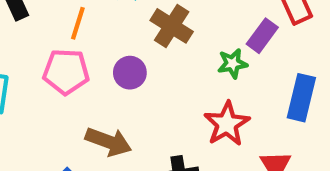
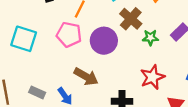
green star: (233, 63) -> (150, 38), moved
purple circle: (130, 73) -> (104, 41), size x1.5

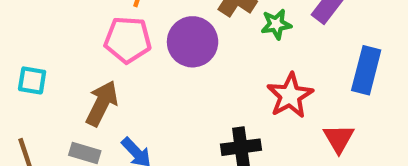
cyan square: (24, 39) -> (32, 80), moved, size x0.6
brown arrow: (86, 77) -> (102, 103), moved, turned -85

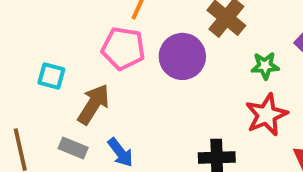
green star: (276, 24) -> (265, 66), moved
cyan square: (32, 80) -> (51, 76), moved

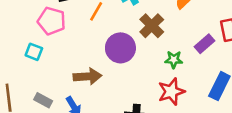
pink pentagon: (123, 48) -> (52, 21), moved
brown arrow: (93, 104) -> (87, 76), moved, turned 48

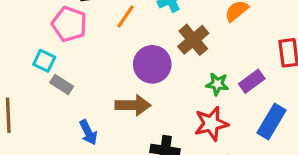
purple rectangle: (205, 44) -> (252, 81), moved
brown arrow: (87, 76) -> (133, 105), moved
gray rectangle: (43, 100) -> (62, 85), moved

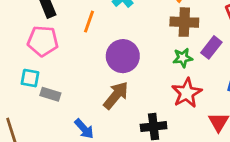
brown cross: (193, 40) -> (184, 22), moved, turned -32
brown arrow: (133, 105) -> (116, 95), turned -36

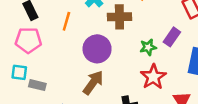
brown cross: (184, 22) -> (119, 17), moved

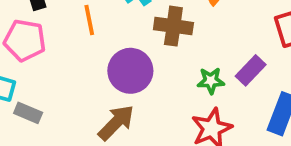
orange line: (66, 21) -> (89, 20), turned -36

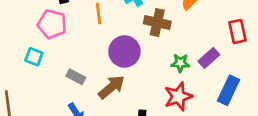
gray rectangle: (28, 113) -> (76, 77), moved

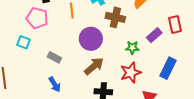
purple rectangle: (209, 58) -> (154, 35), moved
brown arrow: (112, 87) -> (94, 66), moved

